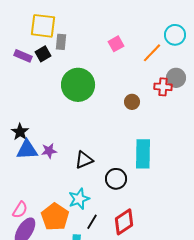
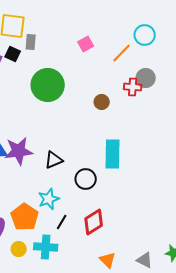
black square: (43, 54) -> (13, 54), turned -35
purple star: (49, 151) -> (19, 151), size x1.8

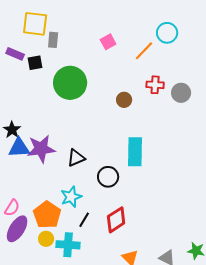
black square: (13, 54) -> (35, 63), moved, turned -35
gray circle: (146, 78) -> (181, 93), moved
yellow circle: (19, 249) -> (46, 239), moved

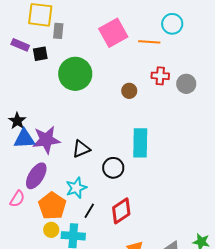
pink square: (108, 42) -> (113, 33), size x1.8
orange line: (144, 51) -> (149, 42), turned 50
purple ellipse: (17, 229) -> (36, 176), moved

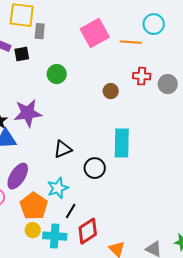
green circle: (75, 74) -> (57, 74), size x0.6
purple star: (46, 140) -> (28, 113), moved
red diamond: (121, 211) -> (88, 231), moved

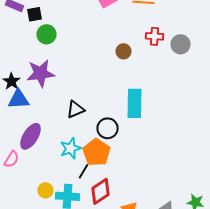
green circle: (57, 74) -> (46, 34), moved
orange pentagon: (34, 206) -> (96, 152), moved

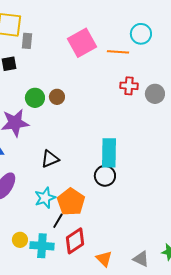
green circle: (46, 34) -> (35, 98), moved
brown circle: (124, 51) -> (57, 97), moved
black circle: (108, 128) -> (105, 176), moved

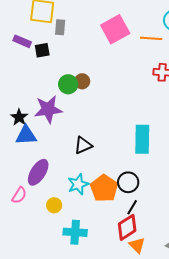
brown circle: (57, 97) -> (82, 81), moved
black circle: (105, 176) -> (128, 182), moved
black line: (58, 221) -> (132, 207), moved
yellow circle: (20, 240) -> (54, 205), moved
red diamond: (75, 241) -> (127, 227), moved

